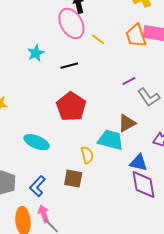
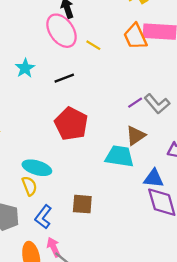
purple line: (129, 81) -> (135, 103), moved
yellow semicircle: (87, 155) -> (29, 186), moved

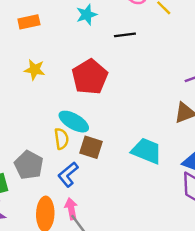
red pentagon: (71, 124) -> (90, 77), moved
cyan trapezoid: (119, 156) -> (147, 151), moved
brown square: (82, 204) -> (91, 147), moved

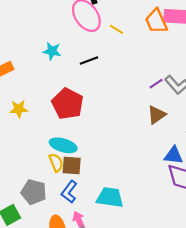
cyan star: (87, 15) -> (52, 51), turned -30
brown square: (91, 147) -> (72, 166), moved
cyan trapezoid: (147, 151) -> (110, 197), moved

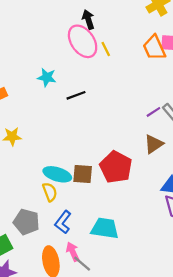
yellow line: (117, 29) -> (106, 49), moved, turned 32
black line: (89, 61) -> (76, 95), moved
red pentagon: (68, 104) -> (116, 167), moved
brown square: (72, 166) -> (83, 174), moved

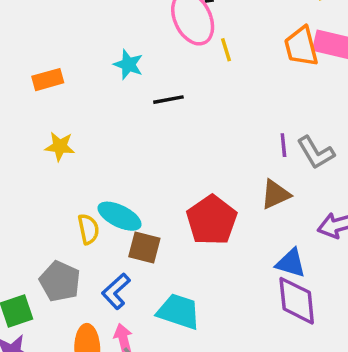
yellow line: (106, 49) -> (226, 50), moved
purple line: (153, 112) -> (283, 145), turned -72
brown square: (83, 174) -> (144, 248), moved
yellow semicircle: (50, 192) -> (88, 229), moved

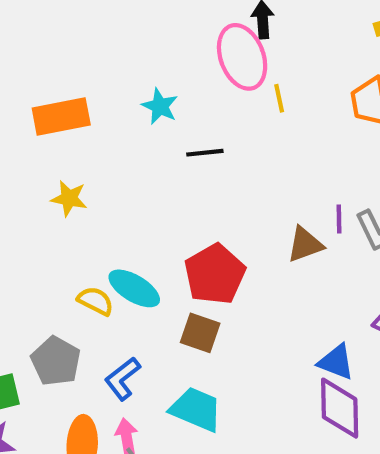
orange rectangle: (48, 80) -> (61, 117), size x1.5
brown triangle: (275, 194) -> (305, 244), moved
red pentagon: (212, 220) -> (215, 274), moved
yellow semicircle: (88, 229) -> (95, 301), turned -56
brown square: (144, 248) -> (200, 333), moved

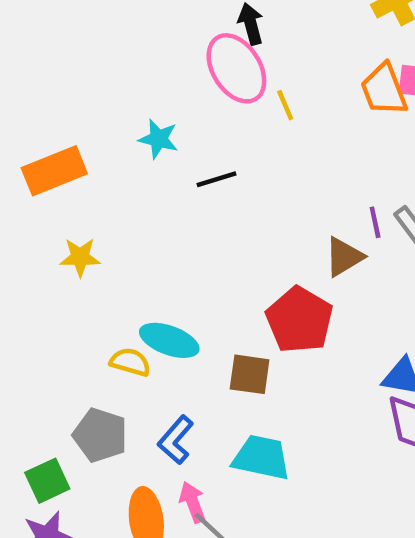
red pentagon: (215, 274) -> (299, 320), moved

